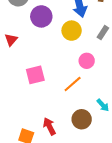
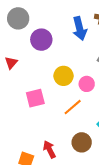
yellow circle: (72, 31) -> (63, 76), moved

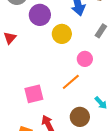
yellow circle: (63, 76) -> (62, 34), moved
pink square: (35, 98) -> (34, 94), moved

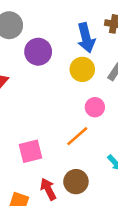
yellow circle: (62, 34) -> (82, 69), moved
brown circle: (80, 117) -> (76, 182), moved

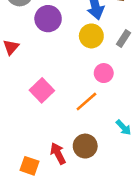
pink square: (31, 151) -> (42, 90), moved, turned -30

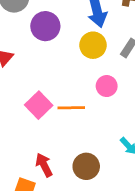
orange line: (86, 102) -> (71, 108), moved, turned 40
red arrow: (58, 153) -> (44, 165), moved

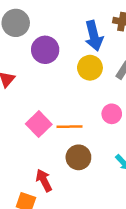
pink circle: (107, 86) -> (112, 114), moved
brown circle: (86, 166) -> (78, 157), moved

